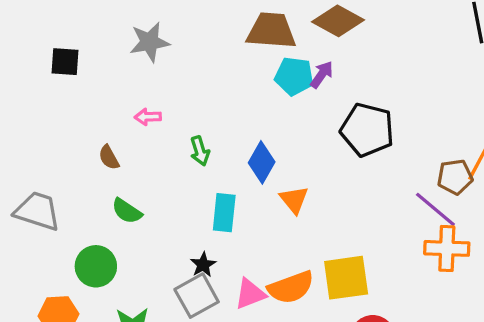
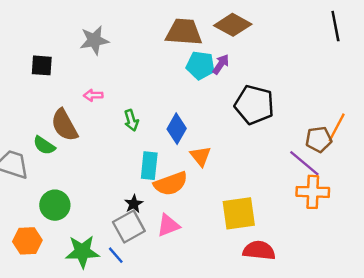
black square: (65, 62) -> (42, 65), moved
brown semicircle: (109, 157) -> (64, 125), size x1.8
green semicircle: (127, 211) -> (44, 145), moved
orange semicircle: (291, 287) -> (171, 184), moved

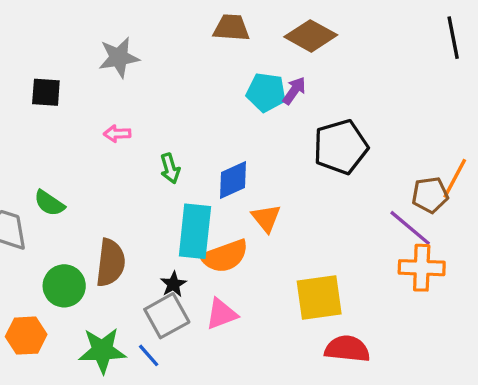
brown trapezoid: (184, 32) -> (231, 28), moved, size x0.7
black pentagon: (254, 105) -> (341, 147), turned -30
brown semicircle: (64, 125) -> (111, 263), moved, turned -144
blue diamond: (177, 129) -> (233, 180), turned 36
cyan rectangle: (149, 166) -> (195, 231), size x1.4

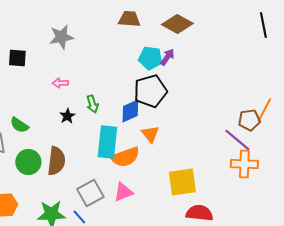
black pentagon: (341, 147) -> (150, 91), moved
black star: (173, 284) -> (67, 116), moved
green circle: (64, 286) -> (28, 162), moved

